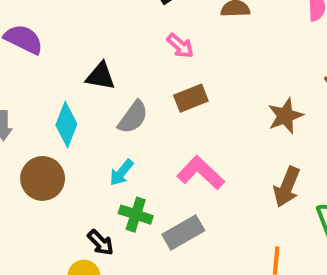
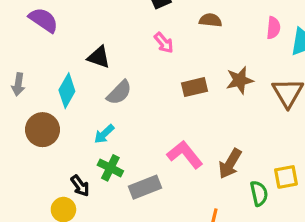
brown rectangle: (191, 98) -> (195, 87), moved
brown star: (285, 116) -> (240, 80), moved
pink L-shape: (201, 173) -> (185, 154), moved

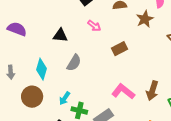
black triangle: (99, 57) -> (60, 35), moved
brown star: (240, 80) -> (145, 19), moved
cyan arrow: (104, 134) -> (65, 98), moved

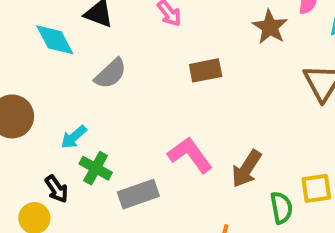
brown star: (145, 19) -> (270, 27), turned -30
cyan diamond: (42, 69) -> (55, 40), moved, turned -60

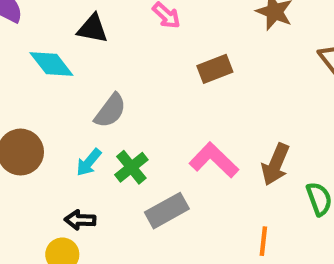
gray semicircle: (111, 74) -> (110, 111), moved
green cross: (96, 168) -> (131, 167), moved, turned 32
black arrow: (57, 189) -> (80, 220), turned 136

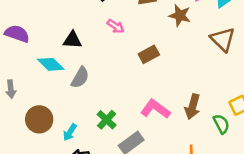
gray semicircle: (110, 111) -> (80, 78), moved
cyan arrow: (89, 162) -> (70, 132), moved

